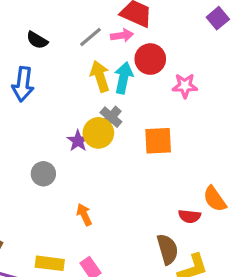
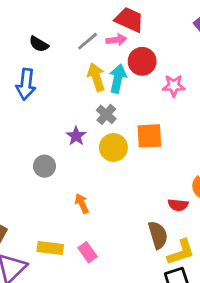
yellow circle: (98, 133) -> (113, 147), moved

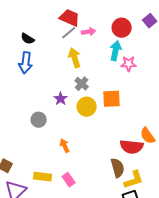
red trapezoid: (129, 20) -> (70, 18), moved
black semicircle: (39, 44) -> (28, 39), moved
red circle: (142, 61) -> (122, 28), moved
cyan arrow: (118, 79) -> (116, 51), moved
red semicircle: (178, 205) -> (132, 147), size x1.6

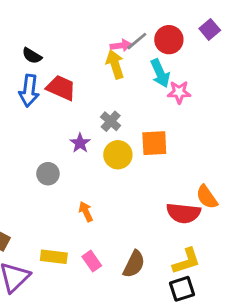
red trapezoid: (70, 18) -> (61, 88), moved
gray line: (69, 33) -> (137, 41), moved
cyan arrow: (116, 51) -> (160, 73), turned 144
yellow arrow: (75, 58) -> (115, 64), moved
brown semicircle: (118, 168) -> (134, 264), moved, turned 42

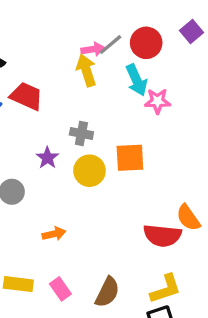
gray cross: (111, 121) -> (81, 133), turned -30
orange arrow: (86, 212) -> (54, 234), turned 102

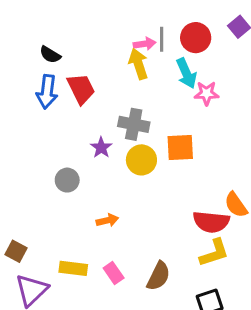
gray line: (111, 44) -> (162, 39), turned -50
red trapezoid: (26, 96) -> (81, 89), turned 40
gray cross: (81, 133) -> (134, 124), size x1.4
yellow L-shape: (166, 289) -> (214, 253), moved

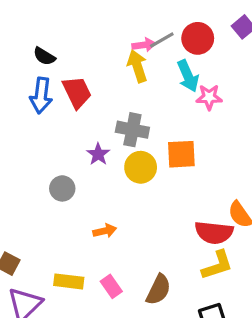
gray line: (162, 39) -> (162, 40), turned 60

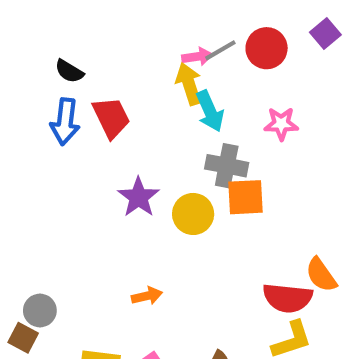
cyan arrow: (188, 76) -> (210, 111), moved
gray cross: (132, 130) -> (227, 166), moved
purple star: (98, 154) -> (139, 197), size x1.4
gray circle: (62, 188) -> (40, 311), moved

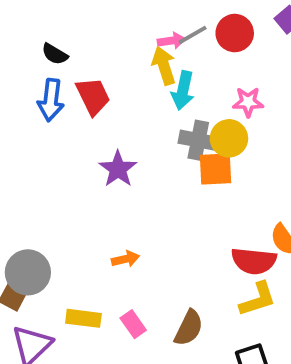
cyan arrow: (210, 111) -> (183, 90), turned 36
yellow circle: (193, 214) -> (229, 138), moved
gray circle: (40, 311) -> (28, 272), size x1.5

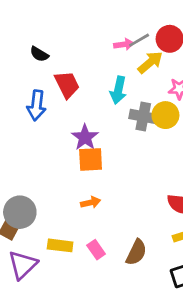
yellow arrow: (164, 66) -> (150, 62), moved, turned 68
cyan arrow: (183, 90) -> (118, 90), moved
blue arrow: (51, 100) -> (36, 105), moved
orange square: (216, 169) -> (91, 159), moved

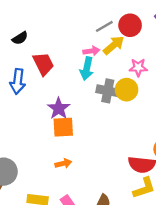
pink arrow: (124, 44) -> (91, 51), moved
black semicircle: (39, 54) -> (20, 38), turned -63

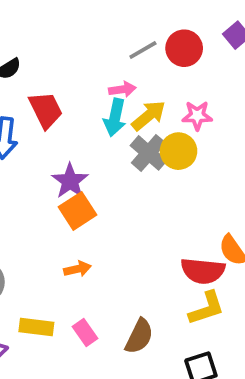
yellow arrow: (114, 45) -> (149, 116), moved
gray cross: (108, 91) -> (149, 153), turned 30
orange square: (63, 127) -> (77, 211), turned -30

